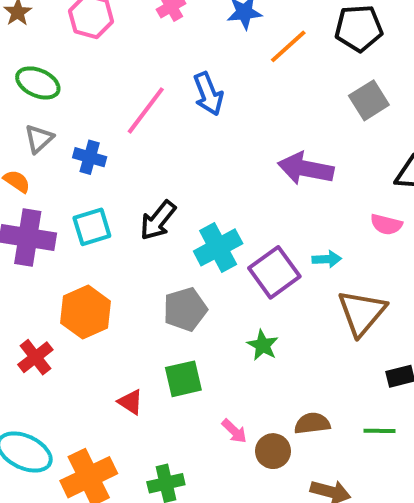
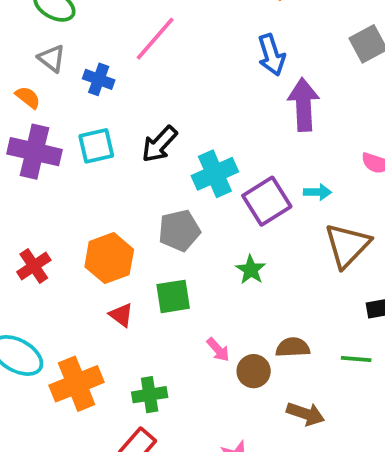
blue arrow: (208, 94) -> (271, 55), moved
gray triangle: (39, 139) -> (52, 58), turned -44
purple arrow: (306, 169) -> (303, 105), turned 72
orange hexagon: (85, 312) -> (109, 258), moved

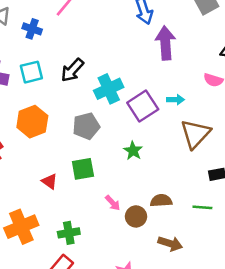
orange hexagon: (109, 258) -> (32, 122), moved

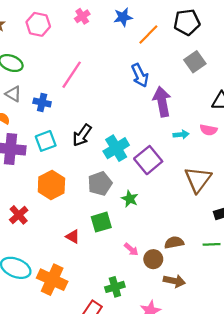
cyan arrow: (175, 100) -> (181, 135), moved
green star: (133, 151) -> (130, 199), moved
orange cross: (21, 227) -> (52, 280), turned -36
green cross: (69, 233) -> (115, 287), moved
brown arrow: (170, 244) -> (174, 281), moved

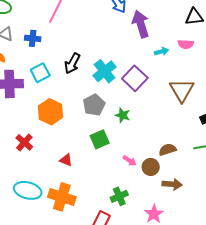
red triangle: (73, 237) -> (66, 160), moved

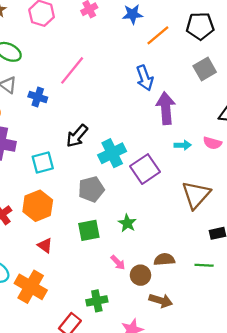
cyan square: (40, 73) -> (43, 162), moved
orange hexagon: (50, 112) -> (38, 206), moved
green star: (123, 115) -> (127, 223), moved

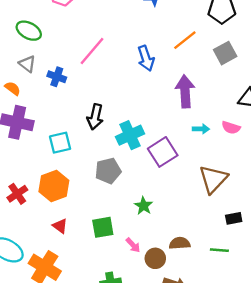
orange line: (158, 35) -> (185, 40), moved
blue arrow: (145, 78) -> (146, 58), moved
black arrow: (77, 136) -> (95, 117), turned -30
green square: (89, 230) -> (103, 227), moved

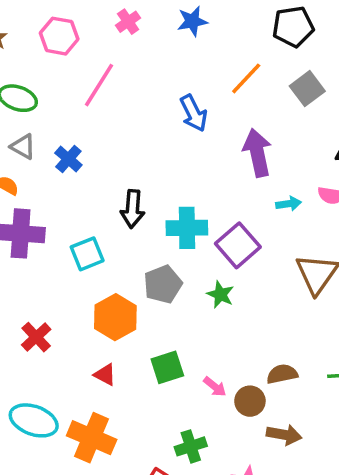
pink line: (92, 51) -> (99, 85), moved
blue cross: (57, 77) -> (68, 159), turned 30
cyan cross: (130, 135) -> (187, 228), turned 32
orange hexagon: (54, 186) -> (115, 317), moved
green star: (143, 206) -> (220, 294), moved

